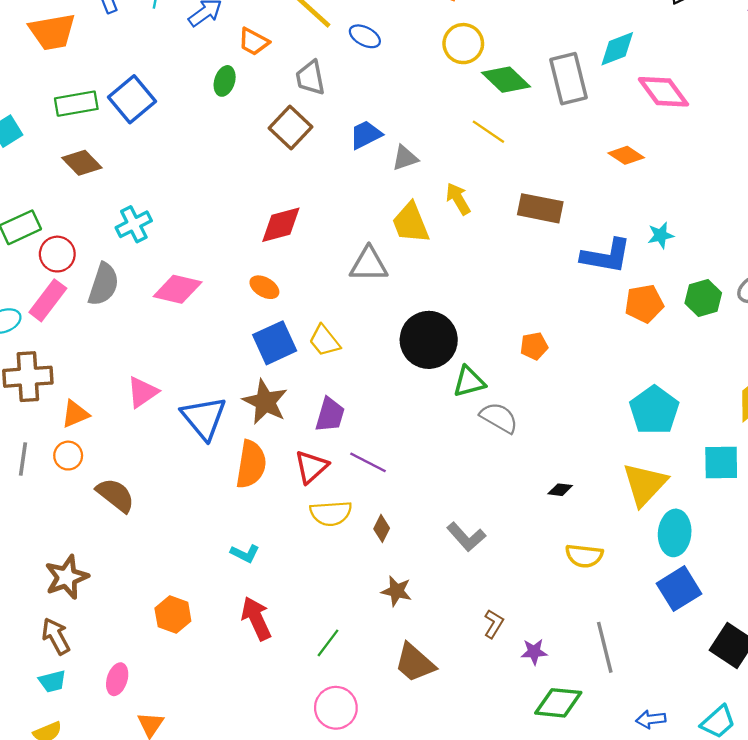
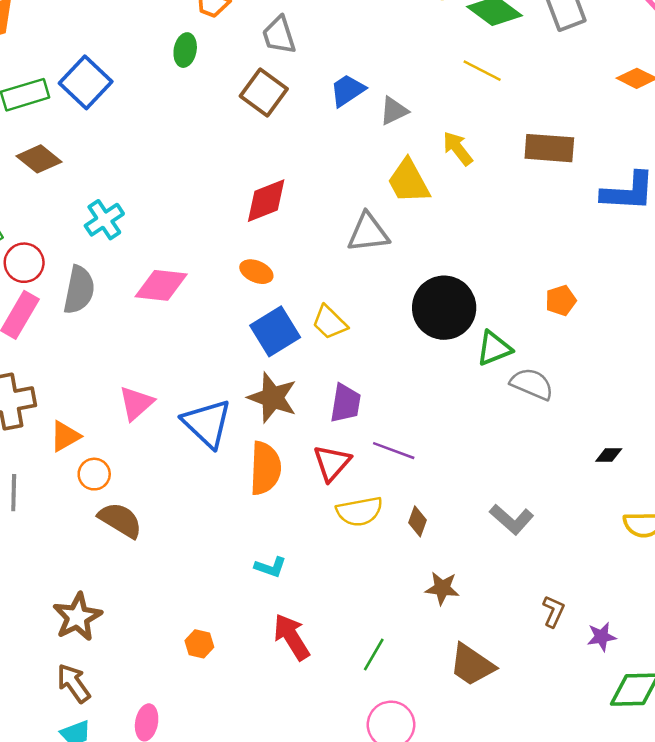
orange circle: (68, 456) -> (94, 474), moved
orange hexagon: (173, 615) -> (199, 644), size x0.7

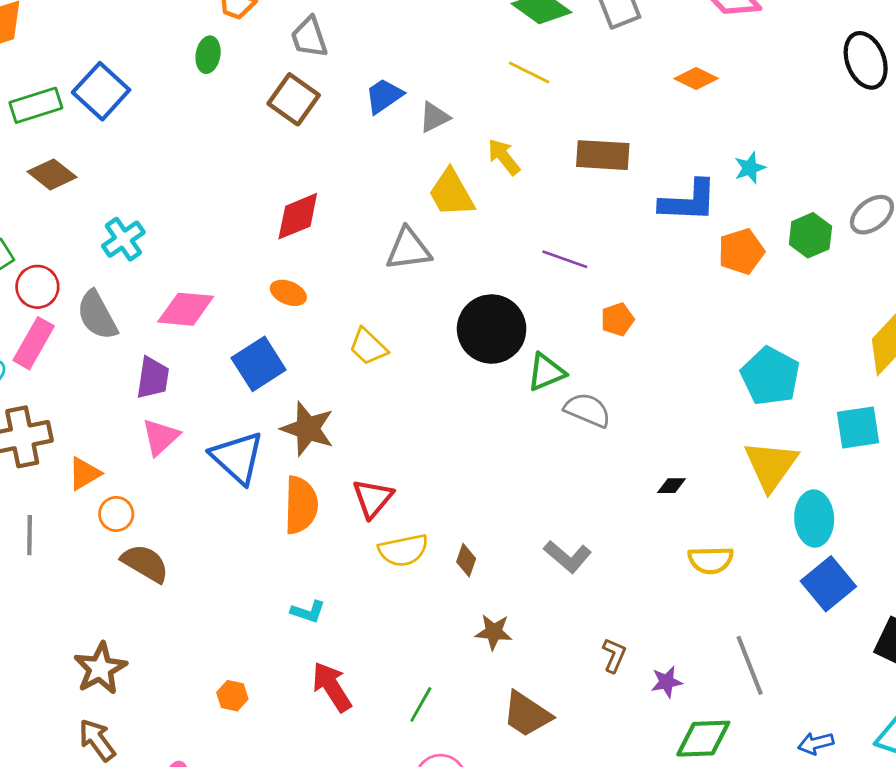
gray semicircle: (79, 290) -> (97, 315), turned 141
blue square: (275, 331) -> (259, 364), moved
purple trapezoid: (345, 403) -> (153, 378), moved
purple line: (394, 451) -> (565, 259), moved

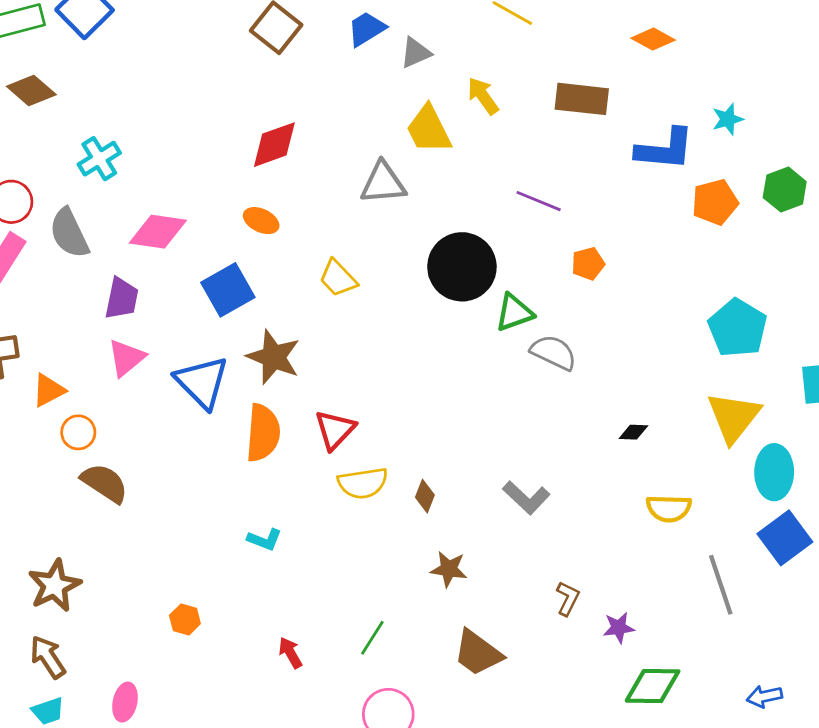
orange diamond: (696, 78) -> (653, 39), moved
gray line: (750, 665) -> (721, 585), moved
red arrow: (332, 687) -> (290, 653), moved, size x0.6

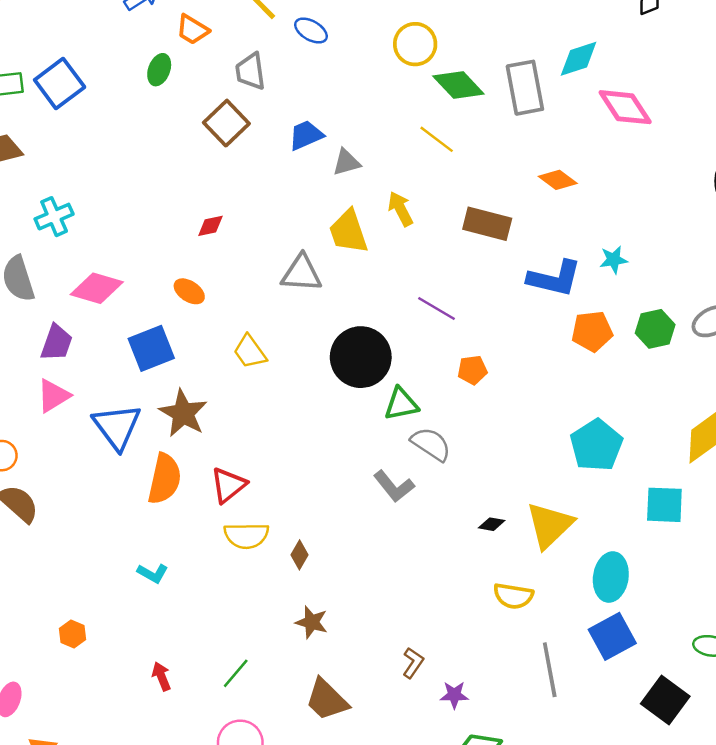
red diamond: (274, 145) -> (210, 226), size x0.6
yellow triangle: (734, 417) -> (550, 525), moved
gray L-shape: (526, 498) -> (394, 486), moved

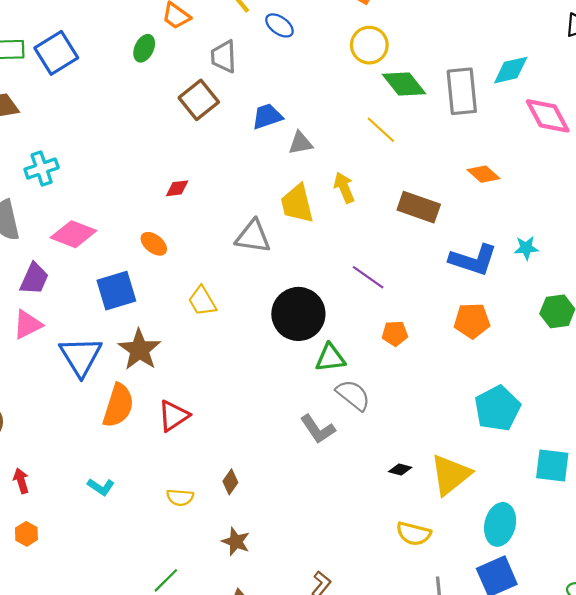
orange pentagon: (592, 331) -> (472, 321), moved
yellow semicircle: (246, 536) -> (180, 497), moved, size x0.7
red arrow: (161, 676) -> (21, 481), moved

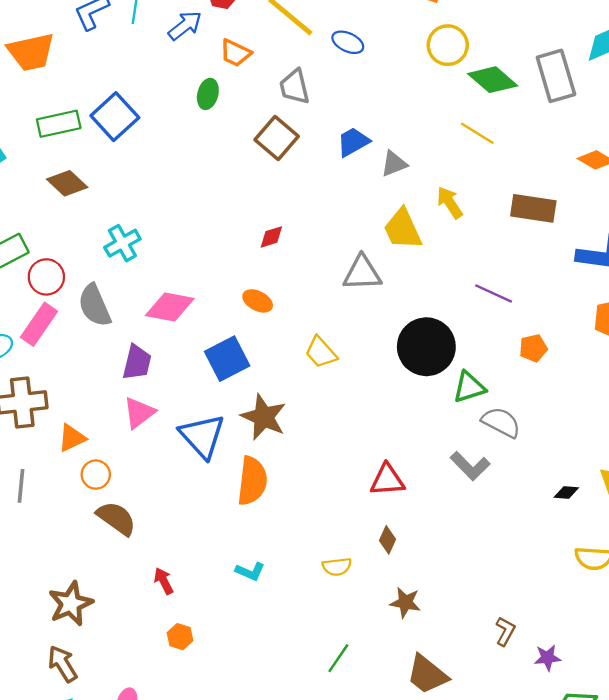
red triangle: (173, 416) -> (387, 480), moved, turned 40

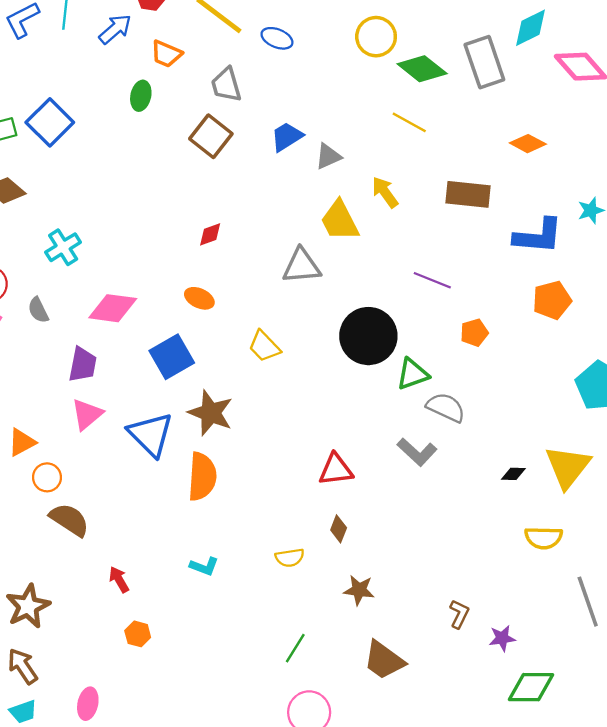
gray semicircle: (95, 305) -> (38, 310), size x0.6

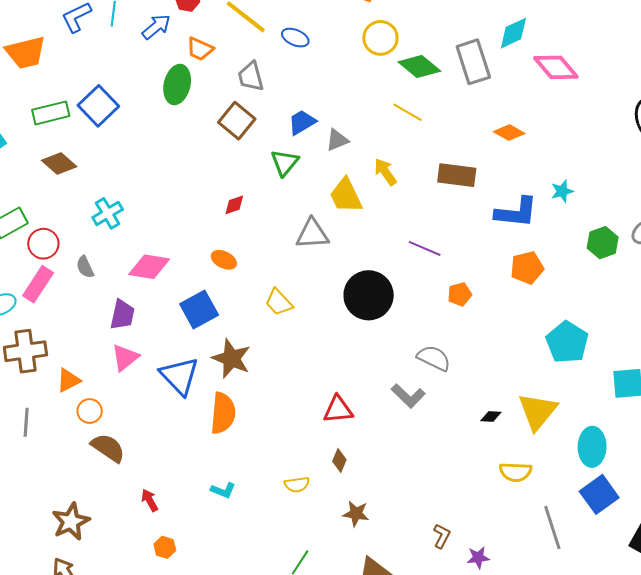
green ellipse: (141, 96) -> (177, 84), size x1.5
green triangle: (413, 374) -> (285, 163), moved, turned -32

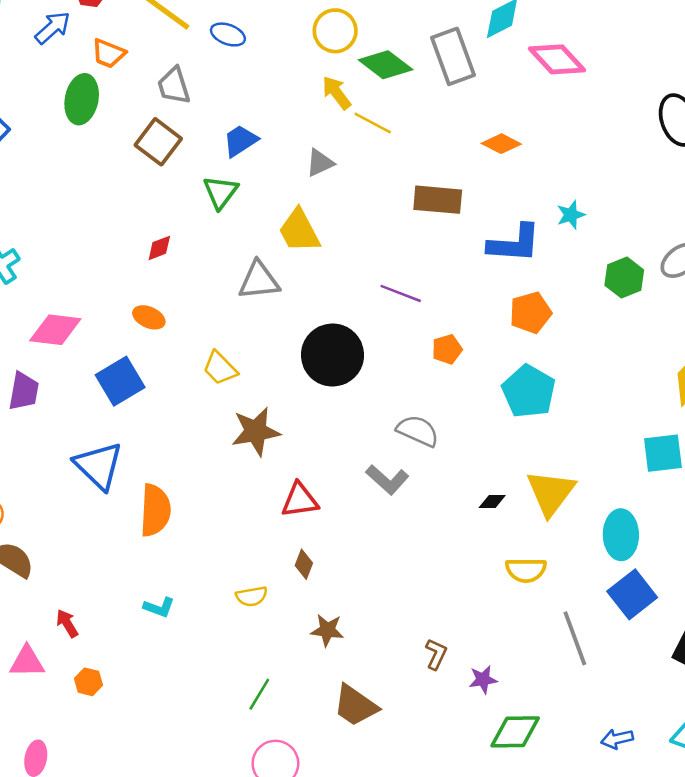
gray triangle: (337, 140) -> (320, 163), moved
yellow arrow: (385, 172) -> (337, 93), moved
cyan pentagon: (567, 342) -> (529, 391), moved
pink triangle: (125, 358) -> (27, 662), moved, turned 40
brown star: (231, 359) -> (256, 431), moved, turned -30

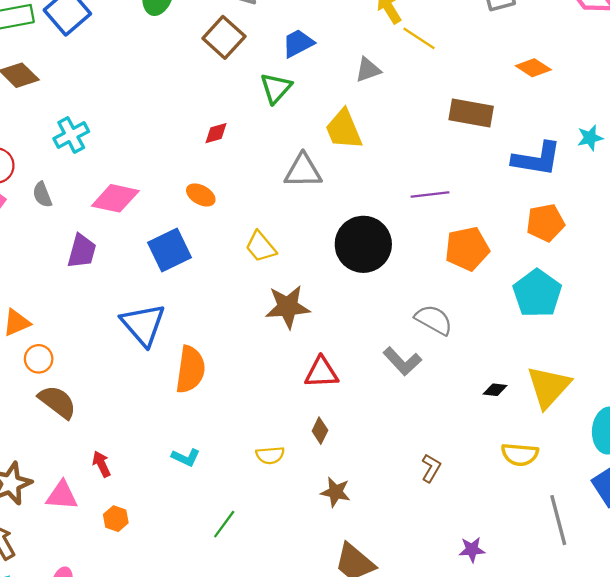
purple line: (401, 293) -> (430, 194), turned -33
orange pentagon: (447, 349) -> (467, 249), size x1.6
brown L-shape: (436, 654) -> (431, 468), moved
green line: (259, 694) -> (224, 524), moved

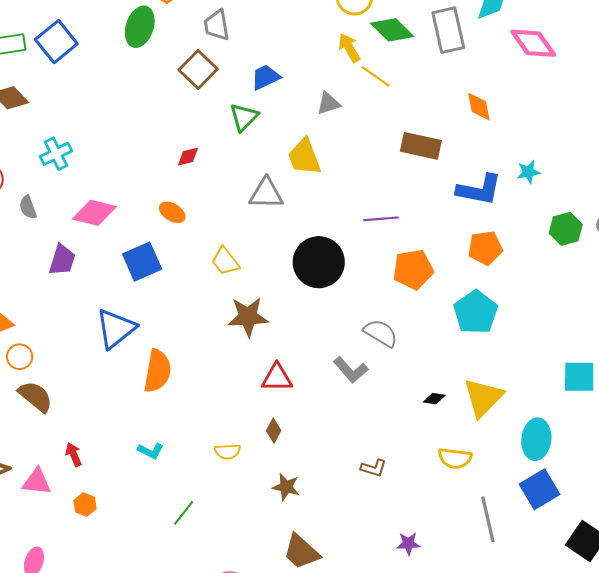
orange diamond: (533, 68) -> (479, 107), turned 44
blue triangle: (143, 324) -> (116, 329), turned 30
brown L-shape: (431, 468) -> (374, 468), turned 75

